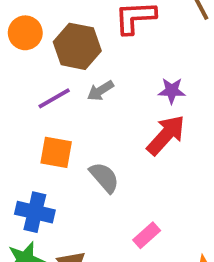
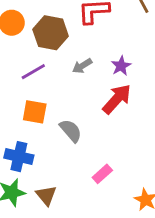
gray arrow: (100, 91) -> (82, 66), moved
purple star: (172, 91) -> (121, 66), turned -30

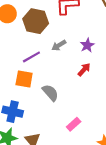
purple line: (33, 72) -> (31, 57), moved
red arrow: (117, 99) -> (84, 70), size x0.6

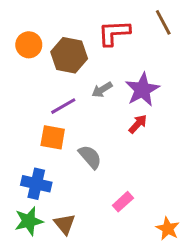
purple star: (87, 45) -> (142, 90), size x1.6

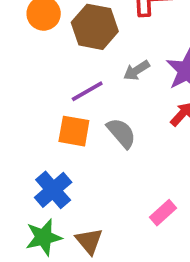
gray semicircle: (90, 157) -> (121, 133), moved
blue cross: (36, 184) -> (53, 190), turned 36

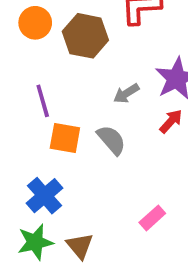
gray arrow: (137, 70) -> (126, 93), moved
purple line: (87, 91) -> (43, 101), moved, turned -76

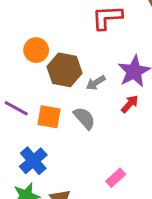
orange circle: (35, 23) -> (36, 50), moved
brown hexagon: (85, 36) -> (65, 70), moved
purple line: (43, 101) -> (16, 108), moved, turned -45

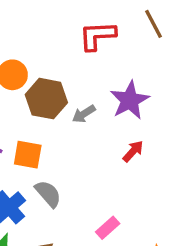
red arrow: (130, 104) -> (133, 151), moved
gray semicircle: (84, 118) -> (48, 194), moved

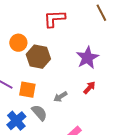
red L-shape: (97, 36) -> (54, 19), moved
gray arrow: (84, 114) -> (60, 97), moved

